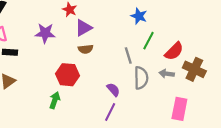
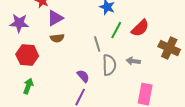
red semicircle: (174, 51) -> (140, 28), moved
brown cross: (194, 69) -> (169, 48), moved
red hexagon: (67, 75) -> (27, 55), moved

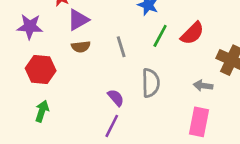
gray line: (97, 44) -> (121, 47), moved
gray arrow: (133, 61) -> (203, 86), moved

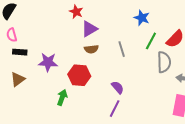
purple star: (30, 27) -> (48, 62), moved
red hexagon: (41, 69) -> (79, 75), moved
gray semicircle: (151, 83) -> (164, 62), moved

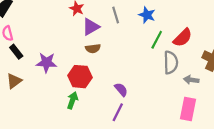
gray line: (122, 49) -> (116, 15), moved
black rectangle: (20, 52) -> (16, 52), turned 48
green arrow: (62, 97) -> (72, 100), moved

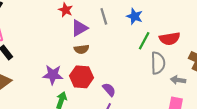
red semicircle: (183, 38) -> (170, 39), turned 36
purple star: (46, 63) -> (53, 75), moved
red hexagon: (80, 77) -> (81, 77), moved

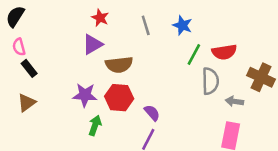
purple triangle: (79, 28) -> (92, 44), moved
brown semicircle: (81, 49) -> (119, 65), size x1.5

